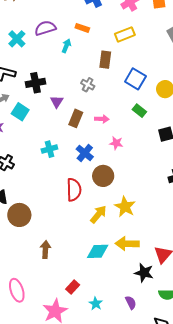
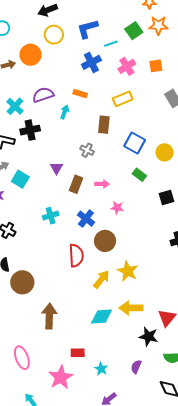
black cross: (36, 83) -> (30, 130), moved
brown arrow: (45, 249) -> (49, 316), size x1.4
red rectangle: (73, 287) -> (78, 353), turned 48
purple semicircle: (131, 303) -> (136, 367), turned -128

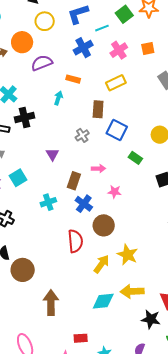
purple semicircle: (43, 95) -> (42, 63), moved
blue square: (135, 143) -> (117, 130), moved
gray cross: (87, 150) -> (82, 135), turned 32
cyan square: (20, 179) -> (18, 178), moved, turned 30
brown rectangle: (76, 184) -> (74, 181), moved

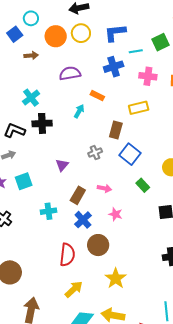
orange circle: (22, 42) -> (56, 36), moved
pink cross: (119, 50) -> (148, 76), turned 30
yellow arrow: (101, 264) -> (74, 289), moved

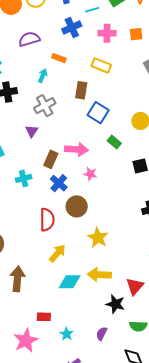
yellow rectangle: (139, 108) -> (101, 65), turned 42
gray cross: (95, 153) -> (45, 106), moved, size x1.5
pink arrow: (104, 188) -> (76, 149), size x1.6

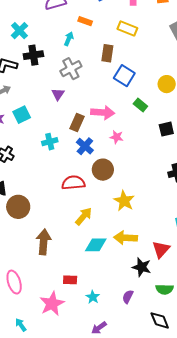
red semicircle: (47, 220) -> (73, 183), turned -95

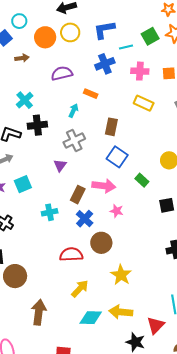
yellow rectangle: (127, 29) -> (144, 103), moved
blue square: (124, 76) -> (117, 157), moved

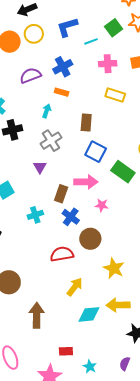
blue cross: (105, 64) -> (63, 67), moved
green rectangle: (142, 180) -> (123, 172), size x1.6

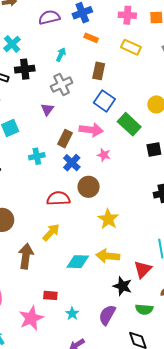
orange rectangle: (62, 92) -> (91, 38), moved
yellow arrow: (75, 287) -> (51, 232), moved
purple semicircle: (125, 364) -> (107, 315), size x1.5

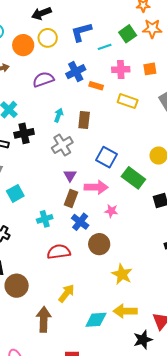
orange rectangle: (91, 38) -> (96, 86), moved
brown rectangle: (99, 71) -> (84, 120), moved
purple triangle: (47, 109) -> (70, 175), moved
red semicircle: (58, 198) -> (59, 252), moved
black star: (122, 286) -> (143, 340), turned -30

